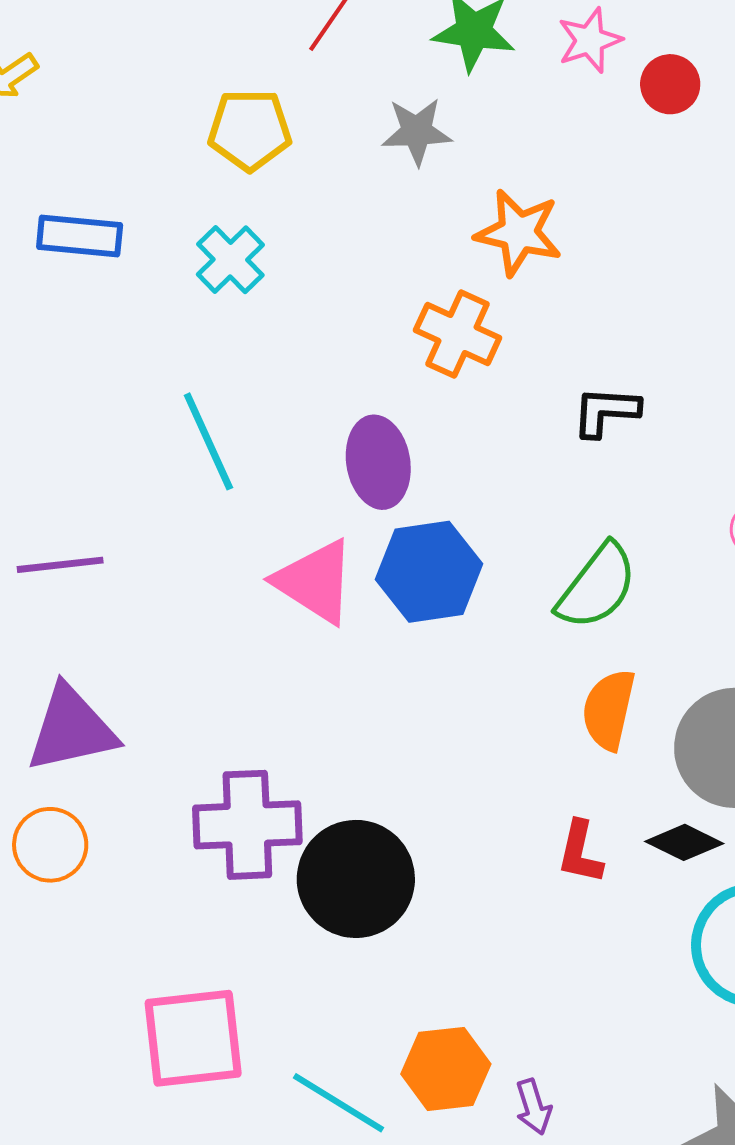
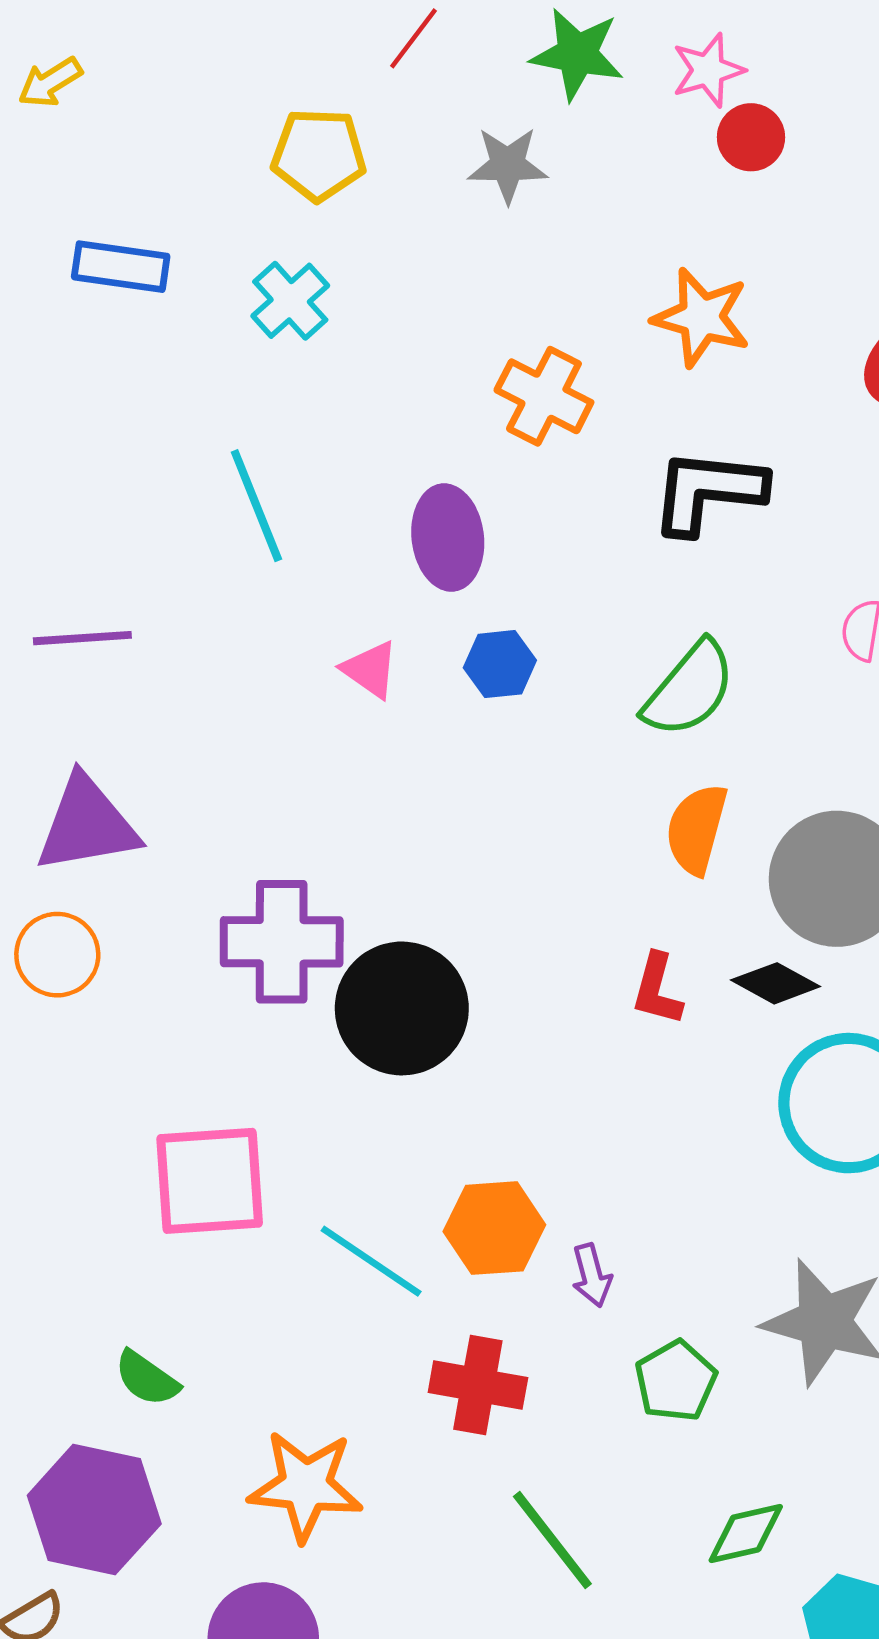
red circle: (670, 84) -> (751, 137), moved
orange star: (519, 233) -> (701, 317), moved
black L-shape: (606, 412) -> (708, 491), size x1.5
blue hexagon: (429, 572) -> (500, 664), size x0.6
pink triangle: (315, 582) -> (370, 670), size x0.6

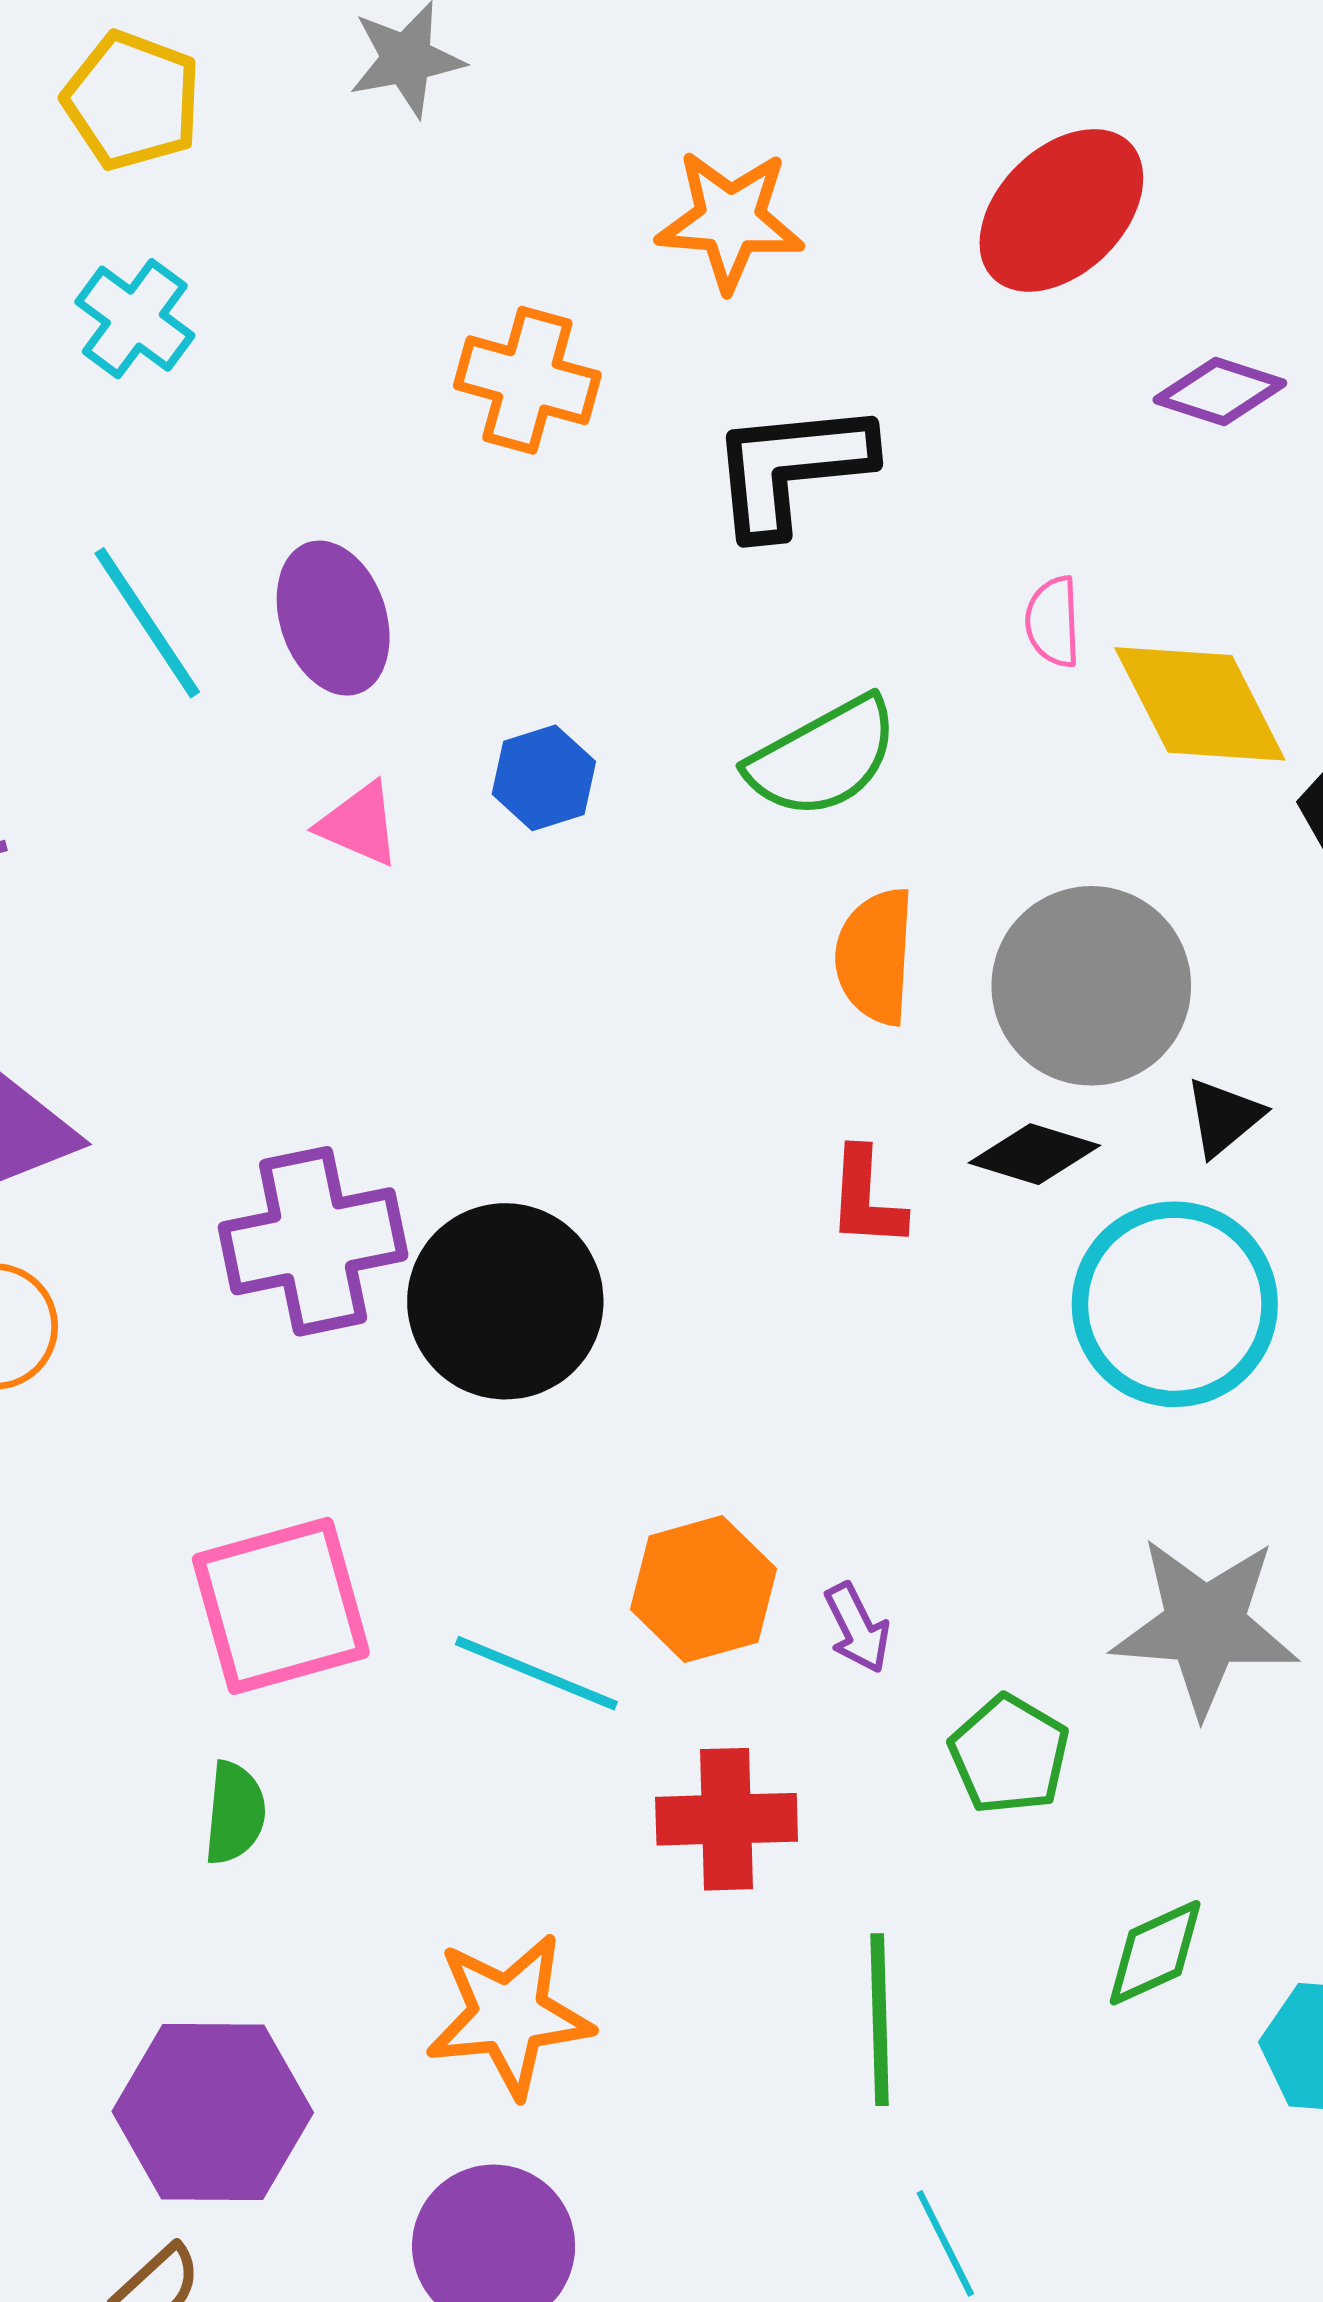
yellow pentagon: (319, 155) -> (132, 101), turned 30
purple ellipse: (448, 538) -> (333, 618), moved
green semicircle: (689, 689) -> (823, 757), turned 33
green semicircle: (147, 1378) -> (235, 1813), moved, turned -108
green line: (552, 1540) -> (880, 2020), turned 48

